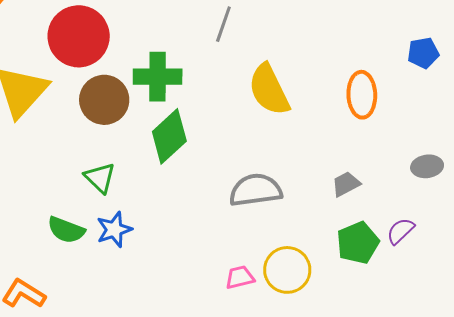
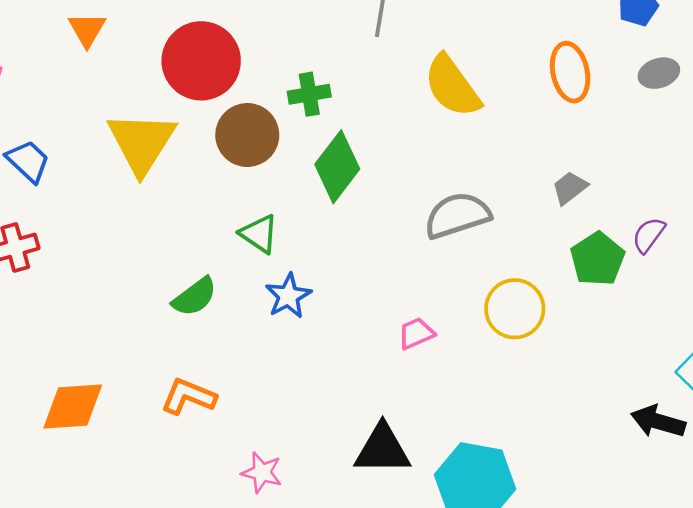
green cross: (158, 77) -> (309, 94), size x0.7
gray ellipse: (427, 166) -> (659, 73), moved
green semicircle: (66, 230) -> (195, 297), moved, turned -48
pink trapezoid: (240, 277) -> (416, 333), moved

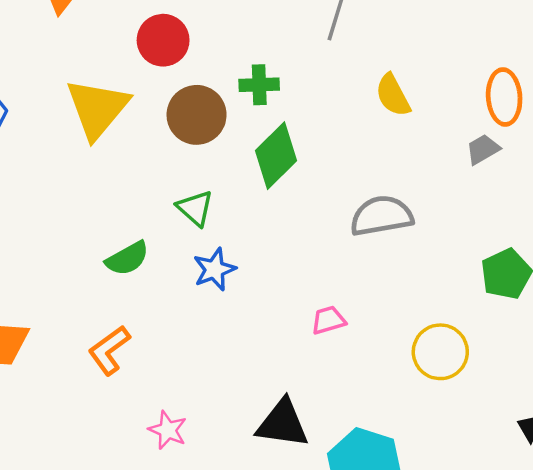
red circle: (201, 61) -> (163, 40), size x0.7
yellow semicircle: (452, 86) -> (393, 95), size x0.7
gray trapezoid: (570, 188) -> (483, 149), moved
yellow circle: (515, 309) -> (440, 352), moved
orange L-shape: (188, 397) -> (109, 350), turned -66

